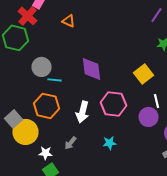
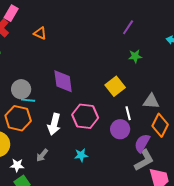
gray circle: (42, 67) -> (21, 89), moved
cyan line: (54, 80) -> (28, 100), moved

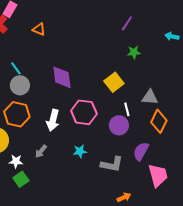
cyan line: (28, 100) -> (16, 68), moved, turned 48
purple semicircle: (142, 143) -> (141, 151), moved
gray L-shape: (144, 160) -> (112, 164), moved, turned 40

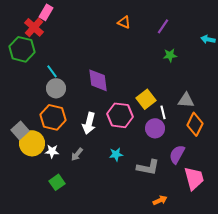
orange triangle: (39, 29) -> (124, 22), moved
yellow square: (114, 82) -> (146, 99), moved
white star: (16, 161) -> (52, 151), moved

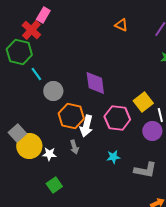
cyan line: (52, 71) -> (36, 74), moved
orange hexagon: (53, 117) -> (71, 116), moved
gray arrow: (77, 154) -> (74, 147), moved, turned -56

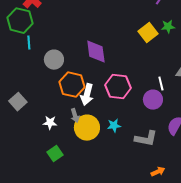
cyan line: (36, 74) -> (29, 43), moved, turned 32
yellow square: (143, 102) -> (148, 33), moved
yellow circle: (29, 146) -> (87, 128), moved

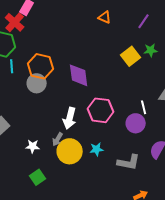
orange hexagon: (72, 85) -> (41, 66), moved
gray arrow: (75, 116) -> (58, 139), turned 48

